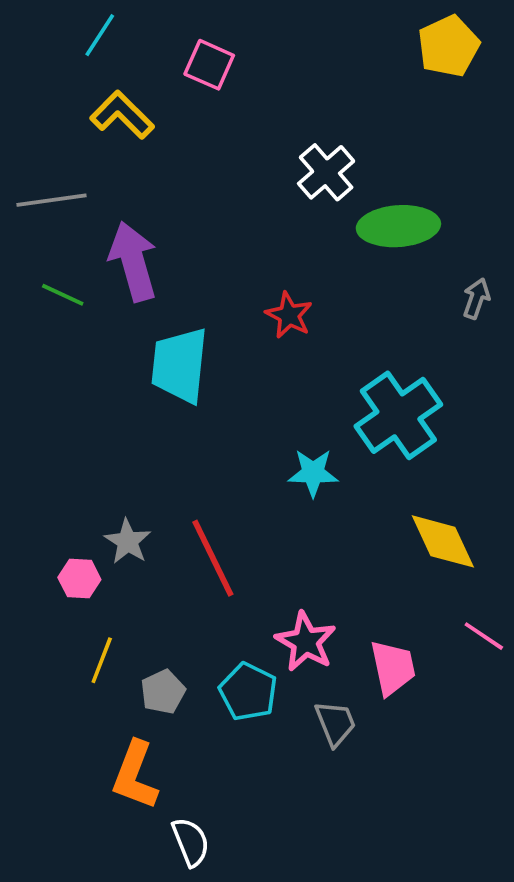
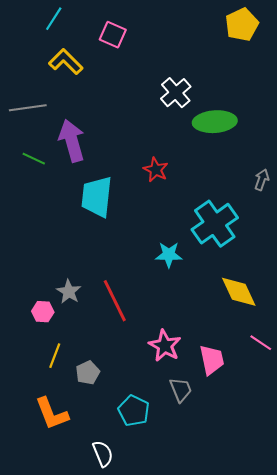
gray arrow: (476, 298) -> (262, 180), moved
cyan pentagon: (248, 692) -> (134, 411), moved
orange L-shape: (135, 775) -> (52, 414), moved, turned -42

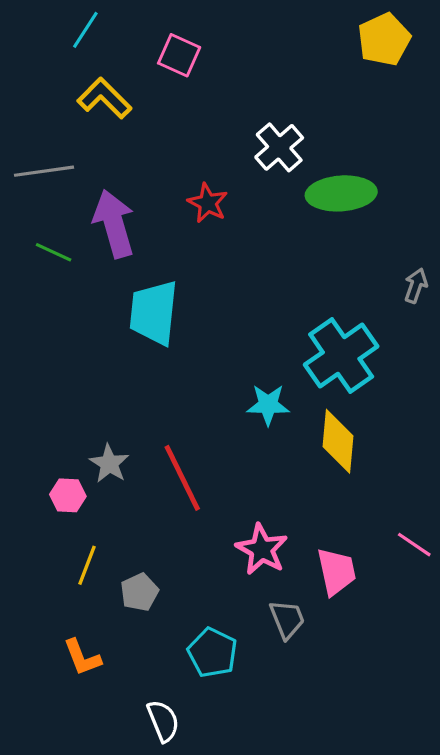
red star: (156, 170) -> (208, 203), moved
yellow diamond: (239, 292) -> (338, 441), moved, turned 30
orange L-shape: (52, 414) -> (82, 657), size x0.7

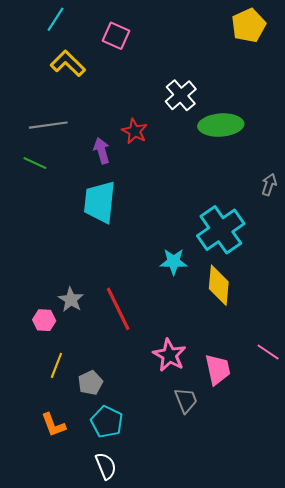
gray line: (44, 171) -> (48, 125), moved
purple arrow: (114, 224) -> (102, 151), moved, size x0.6
cyan pentagon: (212, 653) -> (107, 422), moved

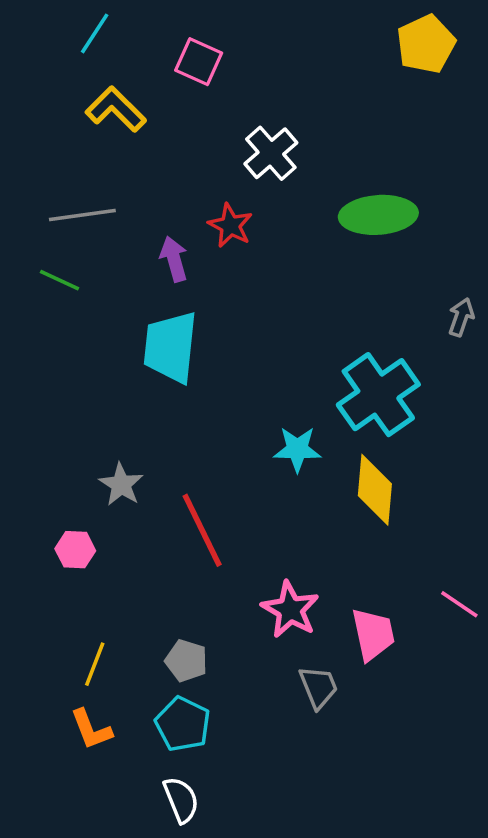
white cross: (181, 95) -> (271, 153), moved
gray star: (71, 300) -> (121, 484), moved
yellow line: (56, 365) -> (95, 664), moved
gray pentagon: (90, 383) -> (186, 661), moved, turned -30

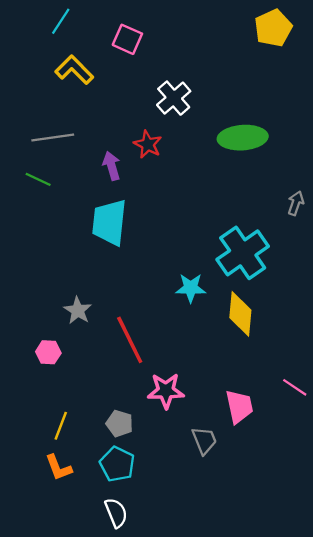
pink star: (290, 610) -> (166, 391), moved, turned -30

